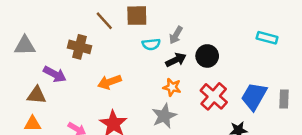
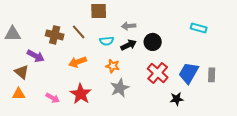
brown line: (104, 21) -> (79, 32), moved
gray arrow: (176, 35) -> (129, 26), turned 56
cyan semicircle: (151, 44) -> (107, 41), moved
orange star: (172, 87) -> (113, 66), moved
brown triangle: (37, 95) -> (22, 72), turned 35

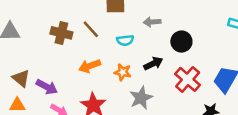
black arrow: (129, 45) -> (153, 64), moved
purple arrow: (36, 56) -> (47, 87), moved
orange star: (113, 66) -> (123, 72), moved

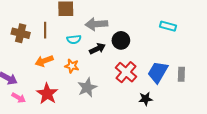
gray arrow: (152, 22) -> (96, 24), size x1.5
brown line: (91, 29) -> (45, 30), turned 42
black arrow: (153, 64) -> (97, 49), moved

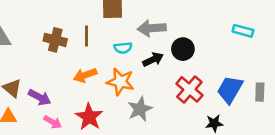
orange star: (72, 66) -> (120, 82), size x1.5

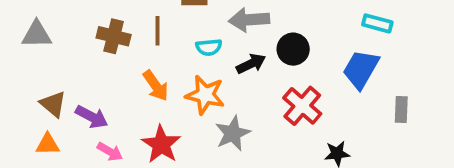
orange arrow: (85, 75) -> (156, 86), turned -105
blue trapezoid: (230, 89) -> (361, 69), moved

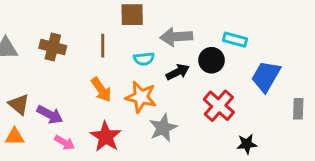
cyan rectangle: (377, 23) -> (235, 40), moved
brown cross: (114, 36) -> (53, 47), moved

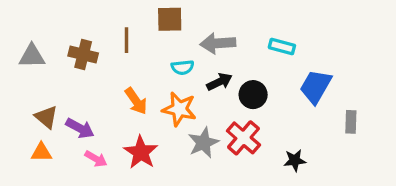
brown line: (103, 46) -> (126, 40), moved
black circle: (212, 60) -> (253, 95), moved
red cross: (219, 106) -> (243, 138), moved

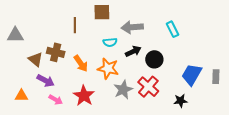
cyan rectangle: (282, 47) -> (172, 29), turned 49
brown cross: (83, 55) -> (56, 52), moved
blue trapezoid: (316, 87) -> (192, 75), moved
brown triangle: (46, 117) -> (35, 59), moved

